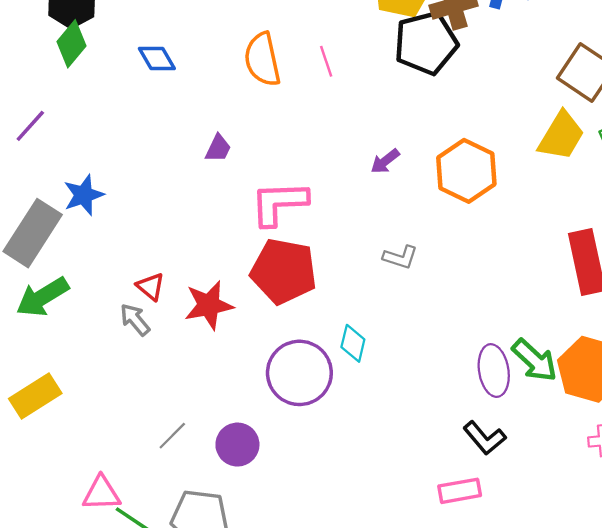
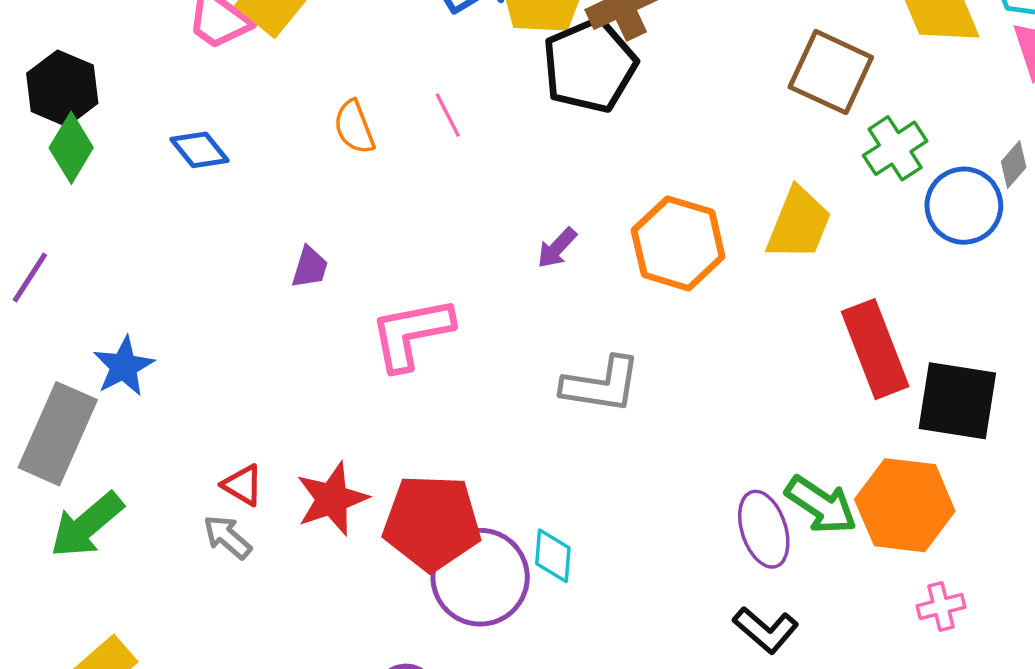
orange semicircle: (262, 59) -> (354, 127), size x0.7
yellow trapezoid: (561, 136) -> (799, 224), moved
gray L-shape: (400, 257) -> (601, 385), size x1.6
red pentagon: (284, 271) -> (432, 523), moved
cyan diamond: (353, 343) -> (553, 556), moved

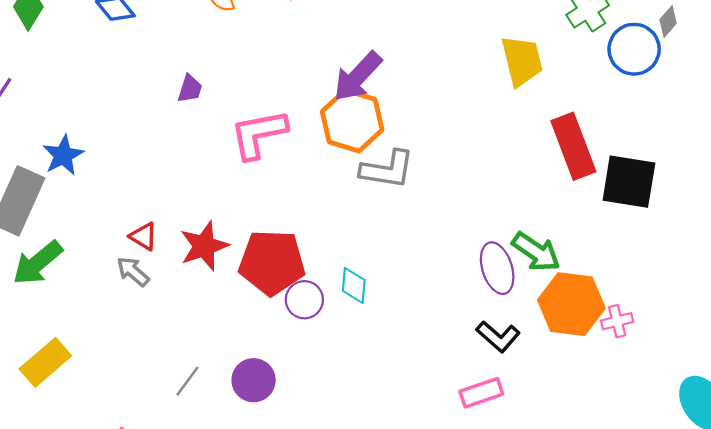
yellow trapezoid: (799, 224) -> (522, 61), turned -36
orange hexagon: (678, 243) -> (352, 121), moved
purple arrow: (557, 248) -> (358, 76), size x1.8
orange hexagon: (905, 505) -> (571, 304), moved
purple circle: (480, 577) -> (304, 300), size x0.6

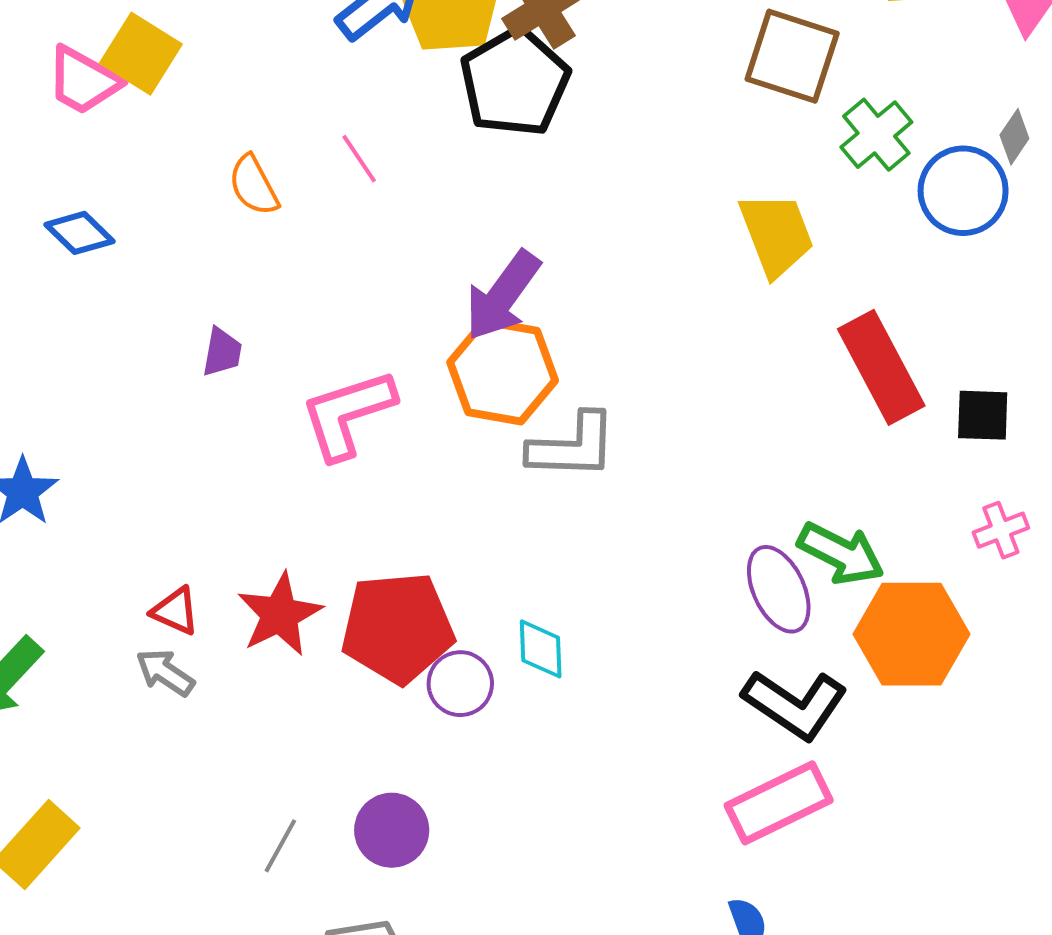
black square: (629, 182) -> (983, 415), size x0.6
pink cross: (617, 321) -> (1001, 530), moved
black L-shape: (498, 337) -> (795, 704), size x1.4
pink rectangle: (481, 393) -> (779, 803), size x1.4

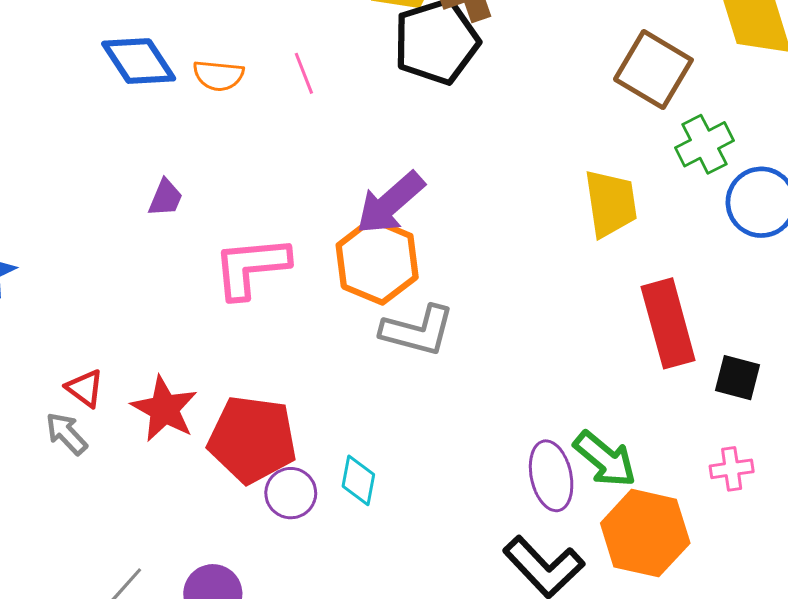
orange semicircle: (254, 185) -> (218, 76), turned -69
blue diamond: (80, 233) -> (139, 61), moved, size x1.4
red star: (280, 614) -> (164, 409), turned -30

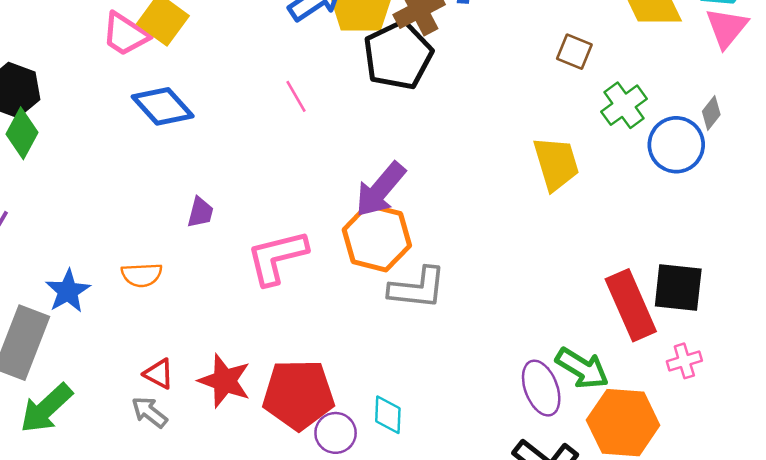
brown square: (653, 70) -> (574, 52), size x0.6
orange semicircle: (218, 76) -> (142, 275), moved
red rectangle: (668, 323) -> (631, 305), moved
black square: (738, 378) -> (678, 288), size x1.4

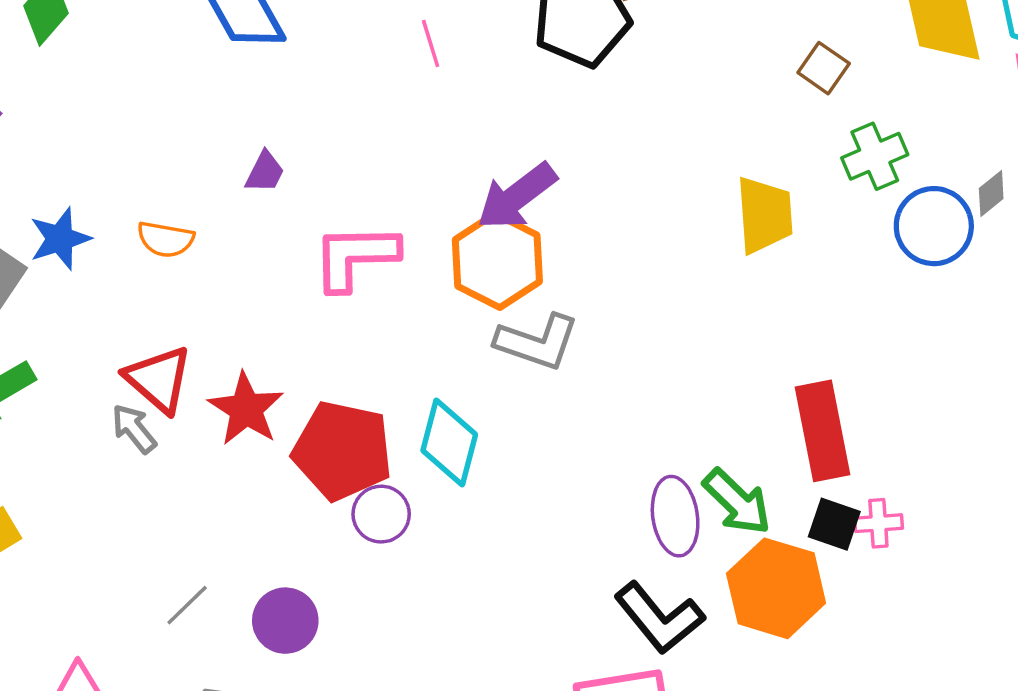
black square: (678, 288) -> (834, 524), moved, size x0.7
red triangle: (159, 374) -> (158, 379), size x1.6
cyan diamond: (388, 415) -> (449, 442), moved, size x1.5

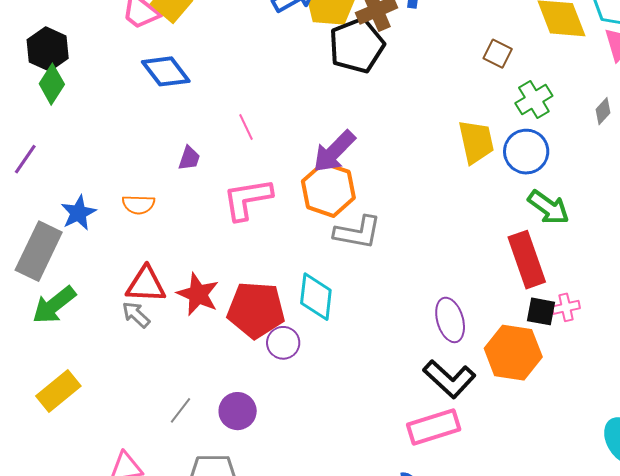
pink line: (431, 43) -> (246, 127), moved
blue circle: (934, 226) -> (526, 152), moved
red triangle: (158, 379) -> (146, 285), turned -30
green arrow: (737, 502) -> (548, 207), moved

